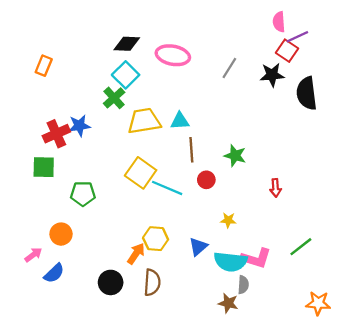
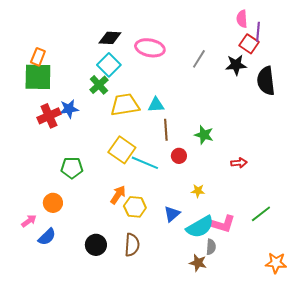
purple line: (297, 37) -> (258, 32), turned -60
green square: (44, 167) -> (38, 77), moved, size x1.4
red arrow: (276, 188) -> (239, 163), turned -91
orange arrow: (136, 254) -> (118, 195), moved
cyan semicircle: (231, 262) -> (200, 227), turned -36

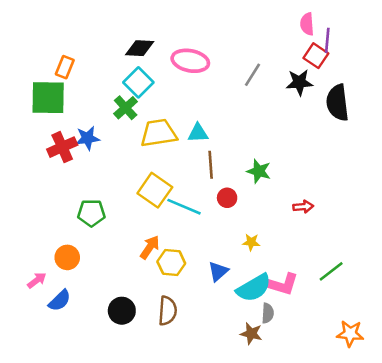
orange rectangle: (38, 57) -> (65, 67), moved

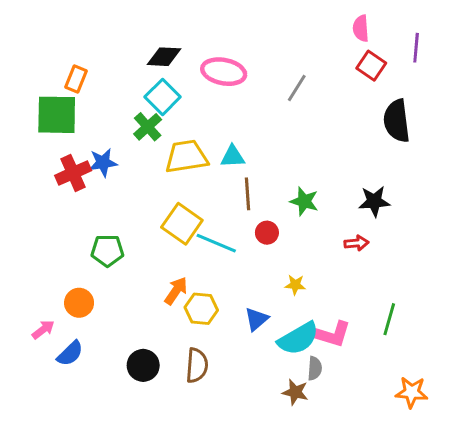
purple line: (327, 40) -> (416, 48), moved
black star: (299, 82) -> (374, 201), moved
green line: (331, 271) -> (389, 319), turned -36

